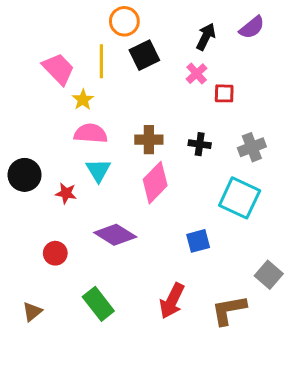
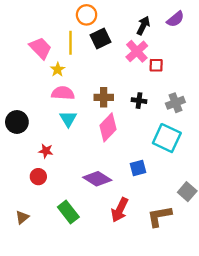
pink cross: (197, 74) -> (137, 51), size x1.5
red star: (66, 193) -> (46, 151), moved
purple diamond: (115, 235) -> (97, 179), moved

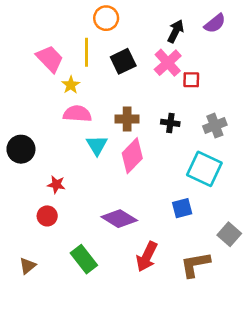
black square: (100, 38) -> (123, 61), moved
cyan triangle: (68, 119) -> (97, 145), moved
blue square: (138, 168) -> (182, 208), moved

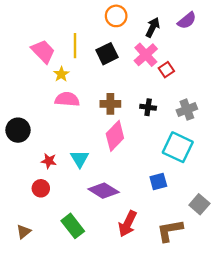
orange circle: (106, 18) -> (116, 16), moved
red square: (191, 80) -> (166, 70), turned -35
cyan triangle: (97, 145) -> (80, 159), moved

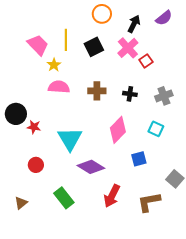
pink diamond: (115, 136) -> (118, 130), moved
cyan square: (178, 147) -> (156, 129), size x0.6
cyan triangle: (80, 159) -> (70, 139), size x1.5
red star: (49, 161) -> (34, 127), moved

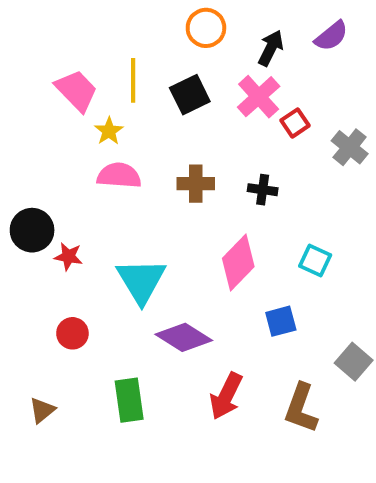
gray cross: (164, 96) -> (350, 147), moved, turned -30
green rectangle: (64, 198) -> (129, 400), turned 30
brown L-shape: (149, 202) -> (301, 408), turned -60

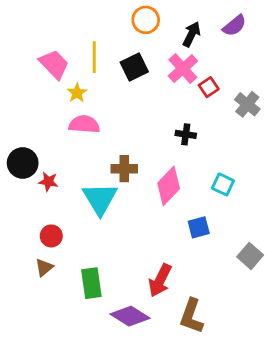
brown cross: (196, 184) -> (124, 169), moved
purple diamond: (184, 337) -> (130, 316), moved
brown L-shape: (301, 408) -> (191, 316), moved
brown triangle: (42, 410) -> (44, 267), moved

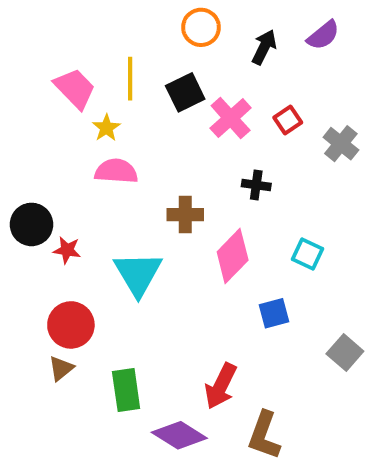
pink cross: (183, 69) -> (231, 118), moved
brown cross: (124, 169) -> (185, 215), moved
red circle: (51, 236) -> (71, 325), size x1.5

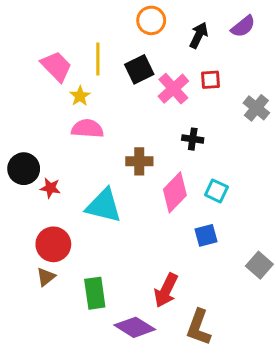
red square: (288, 120) -> (210, 80), moved, turned 30
cyan square: (307, 254) -> (216, 191), moved
cyan triangle: (138, 274) -> (104, 206), turned -45

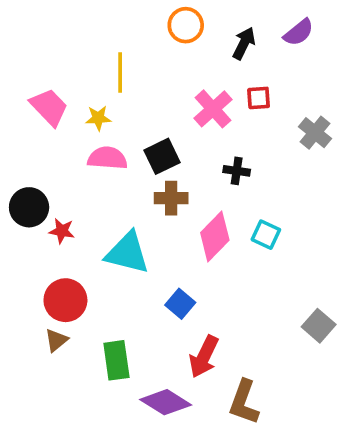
pink trapezoid: (56, 66) -> (49, 107), moved
black square: (139, 69) -> (162, 156), moved
yellow star: (80, 96) -> (98, 118), turned 30
blue square: (206, 235) -> (180, 304), moved, turned -35

